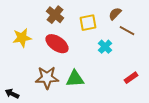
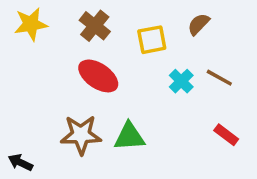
brown line: (127, 31) -> (219, 78), moved
yellow star: (22, 38) -> (31, 24), moved
red rectangle: (131, 78) -> (226, 135), turned 72

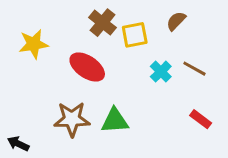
yellow star: (31, 24) -> (34, 44), moved
brown cross: (95, 26) -> (103, 23), moved

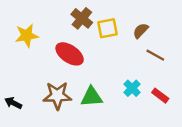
brown semicircle: (176, 21) -> (141, 31), moved
cyan cross: (161, 72) -> (132, 88), moved
black arrow: (18, 144) -> (13, 103), moved

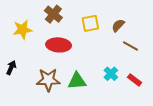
brown cross: (82, 18) -> (53, 14), moved
red ellipse: (70, 54) -> (59, 45), turned -30
black arrow: (13, 103) -> (11, 68), moved, turned 88

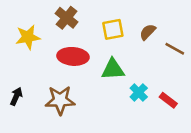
brown line: (130, 46) -> (175, 49), moved
black arrow: (11, 68) -> (16, 96), moved
green triangle: (77, 81) -> (113, 69), moved

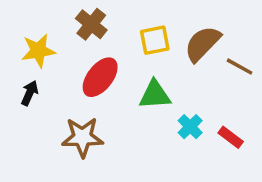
brown semicircle: (148, 32) -> (202, 44), size x1.6
red ellipse: (73, 56) -> (100, 77), turned -56
black arrow: (16, 96) -> (30, 93), moved

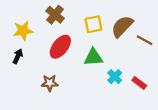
brown star: (82, 137) -> (50, 83), size x0.7

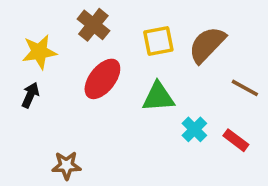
brown line: (145, 40) -> (245, 88), moved
brown star: (50, 83) -> (66, 165), moved

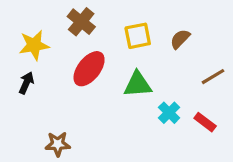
brown semicircle: (207, 45) -> (180, 39), size x0.6
brown line: (245, 88) -> (213, 77), turned -60

